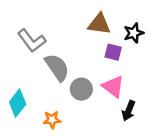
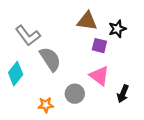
gray circle: (81, 89) -> (75, 94), moved
cyan diamond: (18, 103) -> (16, 74), moved
black arrow: (129, 111) -> (123, 94), moved

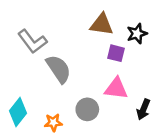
cyan diamond: (16, 74) -> (18, 112), moved
pink triangle: (99, 76) -> (116, 88), turned -30

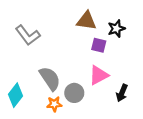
gray semicircle: (59, 69) -> (50, 79), moved
pink triangle: (116, 88) -> (99, 75), turned -35
orange star: (53, 122) -> (54, 104), moved

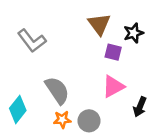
brown triangle: (86, 21) -> (99, 24), turned 45
gray circle: (74, 93) -> (89, 121), moved

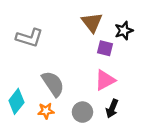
gray L-shape: (32, 41) -> (29, 38), turned -36
black arrow: (140, 107) -> (112, 108), moved
orange star: (62, 120) -> (46, 111), moved

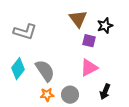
cyan diamond: (16, 101) -> (18, 69), moved
black arrow: (112, 108) -> (105, 92), moved
orange star: (46, 111) -> (47, 95), moved

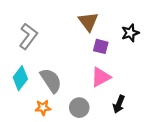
black star: (105, 26) -> (130, 33), moved
gray L-shape: (25, 32) -> (28, 36), turned -70
orange star: (47, 95) -> (43, 108), moved

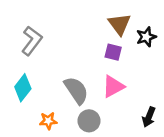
brown triangle: (88, 22) -> (120, 24), moved
gray semicircle: (51, 80) -> (76, 90), moved
black arrow: (119, 104) -> (149, 117), moved

